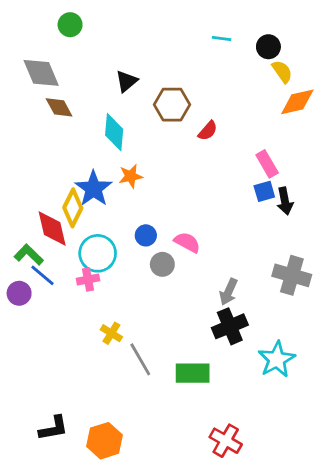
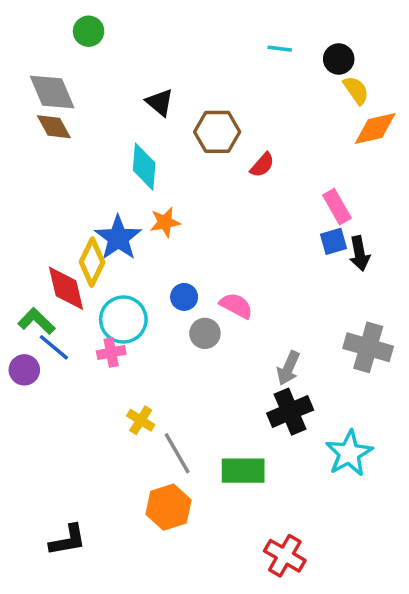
black triangle: (127, 81) -> (160, 102), turned -40
brown diamond: (59, 107) -> (54, 127), moved
orange hexagon: (104, 441) -> (168, 507), moved

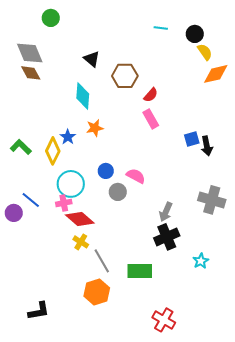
pink rectangle: (337, 207) -> (151, 119), moved
blue star: (118, 238) -> (68, 137), size x0.6
red diamond: (66, 288) -> (80, 219), moved, turned -36
green L-shape: (36, 321) -> (21, 147), moved
cyan star: (349, 453) -> (201, 261), size x0.6

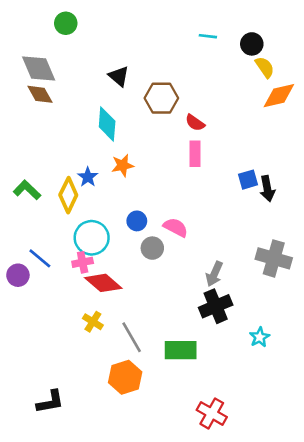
red semicircle: (151, 95) -> (195, 123), turned 84
pink rectangle: (151, 119) -> (195, 154), turned 30
yellow cross: (81, 242) -> (93, 322), moved

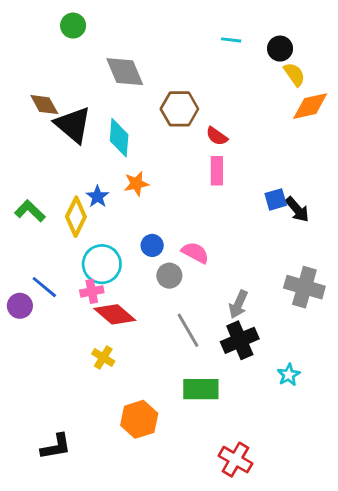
gray diamond: (39, 68) -> (125, 72), moved
black triangle: (119, 76) -> (73, 125), moved, size x1.6
black arrow: (267, 189) -> (297, 210), turned -30
gray line: (132, 337) -> (188, 330), moved

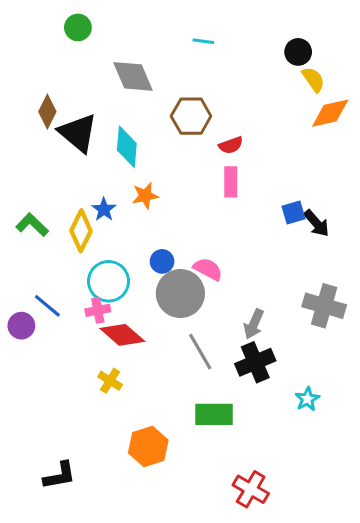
cyan line: (231, 40) -> (203, 41), moved
brown diamond: (44, 105) -> (47, 112), turned 56
red semicircle: (217, 136) -> (231, 145), turned -55
gray circle: (169, 276) -> (180, 294), size x1.8

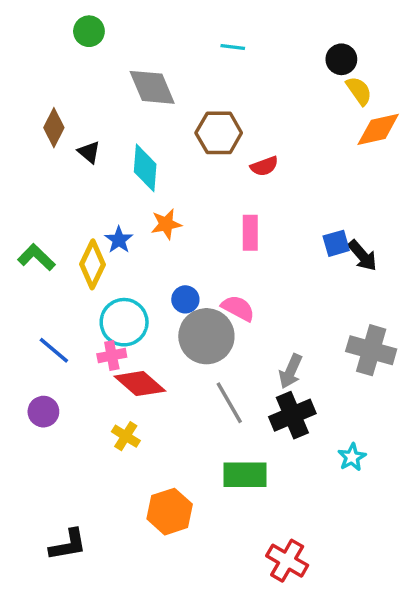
black triangle: (78, 133) -> (89, 152), size x0.5
pink rectangle: (231, 182) -> (250, 233), moved
purple circle: (21, 326) -> (43, 412), moved

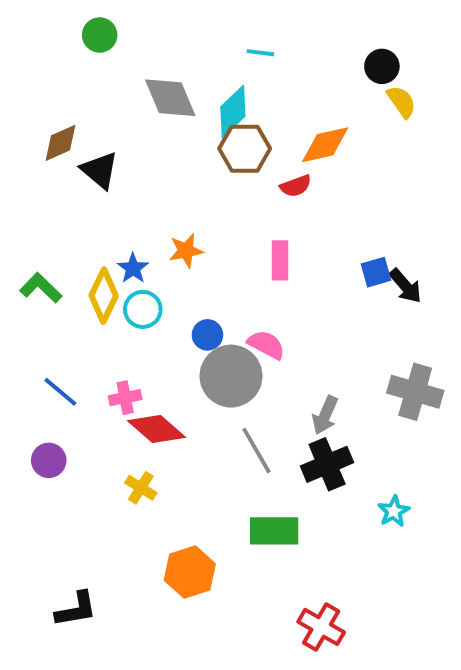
brown diamond: (54, 128) -> (60, 143), turned 39
orange diamond: (378, 129) -> (325, 145), moved
black triangle: (89, 152) -> (100, 170), size x1.5
cyan diamond: (145, 168) -> (233, 111), moved, turned 42
cyan circle: (124, 322) -> (143, 309), moved, size x0.7

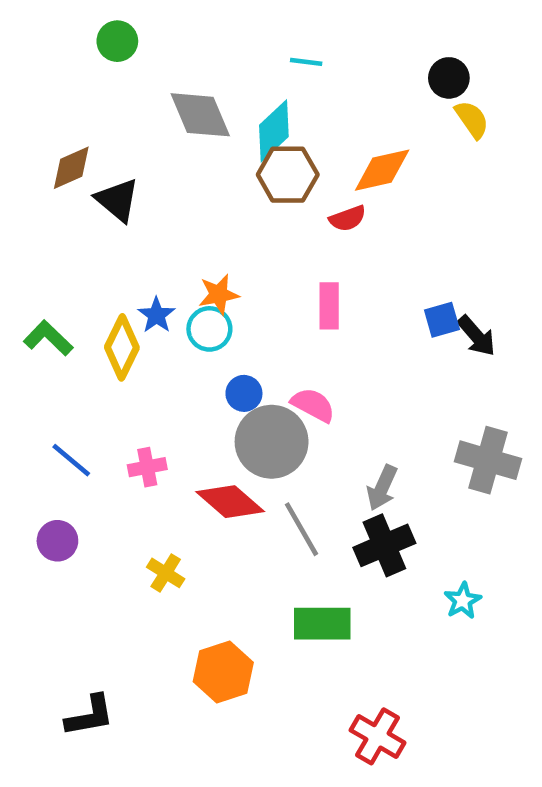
cyan circle: (143, 309) -> (209, 329), moved
red diamond: (157, 429) -> (230, 502), moved

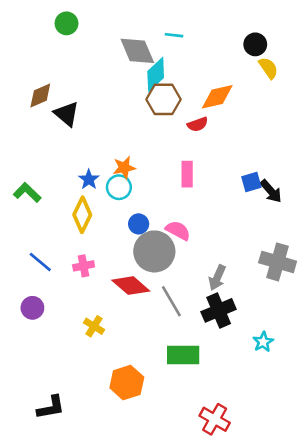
gray diamond: (200, 115) -> (137, 51), moved
yellow diamond: (122, 347) -> (82, 215), moved

